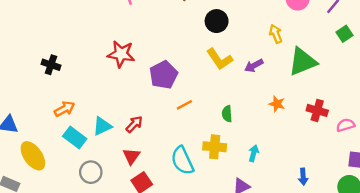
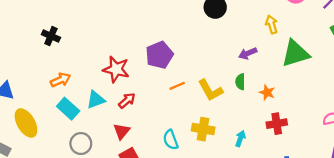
red star: (121, 54) -> (116, 69), moved
yellow L-shape: (220, 59) -> (210, 90), moved
red cross: (317, 110) -> (277, 124), moved, turned -30
green semicircle: (227, 114) -> (240, 82), moved
cyan semicircle: (182, 161) -> (171, 140), size x0.7

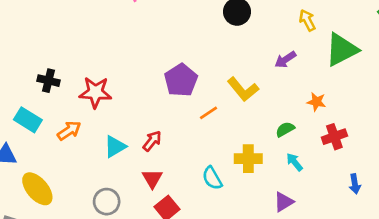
red star: (116, 69) -> (95, 92), moved
green semicircle: (240, 82) -> (285, 129), moved, turned 70
yellow L-shape: (210, 90) -> (243, 89), moved
cyan rectangle: (68, 109) -> (28, 120), moved
cyan arrow: (240, 139) -> (295, 162), turned -49

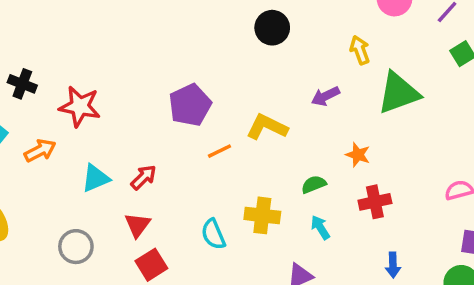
yellow L-shape: (243, 89) -> (267, 127), turned 148

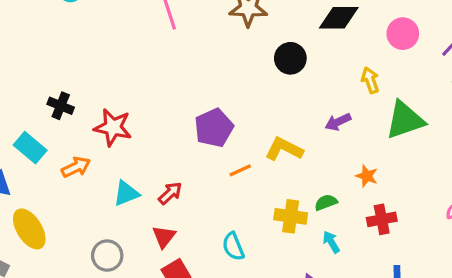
yellow cross: (262, 215) -> (291, 216), moved

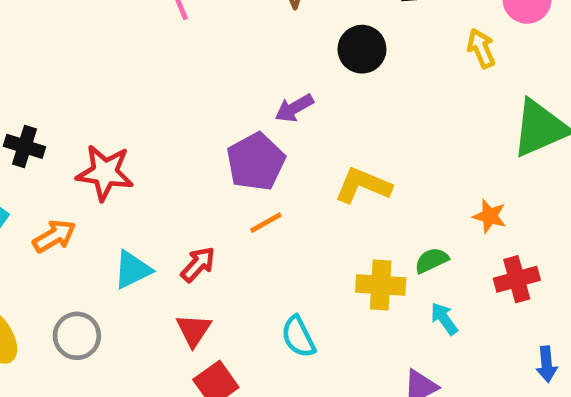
yellow arrow: (370, 80) -> (481, 48), moved
purple arrow: (338, 122) -> (294, 108), moved
orange line: (240, 170) -> (266, 223), moved
gray circle: (107, 256) -> (77, 336), moved

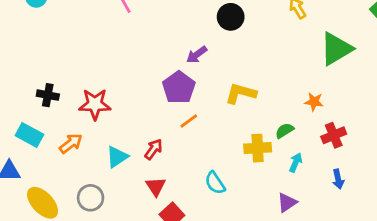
cyan arrow: (444, 319) -> (296, 162), turned 66
blue arrow: (547, 364) -> (338, 179), moved

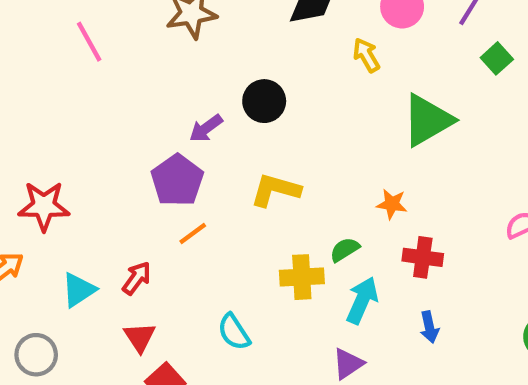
black circle: (231, 17) -> (264, 101), moved
red cross: (334, 135) -> (423, 257), turned 30
cyan arrow: (296, 162) -> (362, 300), size x1.5

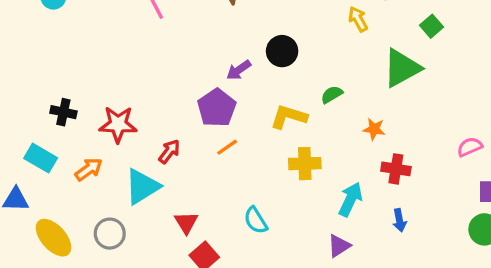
green square: (497, 58) -> (432, 26), moved
green semicircle: (345, 250) -> (332, 95), moved
yellow cross: (302, 277) -> (305, 164), moved
red arrow: (137, 278) -> (169, 151), moved
cyan triangle: (79, 290) -> (142, 187), size x1.4

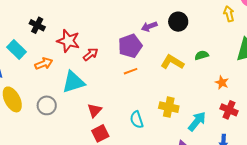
red arrow: (169, 151) -> (91, 54), moved
yellow cross: (305, 164) -> (169, 107), moved

